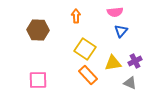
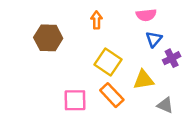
purple cross: (135, 61) -> (172, 58), moved
pink square: (38, 80) -> (75, 100), moved

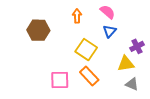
pink semicircle: (146, 15) -> (108, 12), moved, turned -133
blue triangle: (154, 39) -> (110, 31), moved
yellow triangle: (144, 80) -> (126, 64), moved

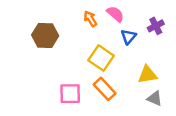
pink semicircle: (108, 12) -> (115, 14), moved
orange arrow: (77, 16) -> (90, 19), turned -32
purple cross: (137, 46) -> (156, 26), moved

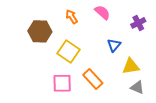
orange arrow: (90, 19) -> (72, 17), moved
blue triangle: (128, 37) -> (114, 45), moved
yellow square: (101, 58) -> (68, 52), moved

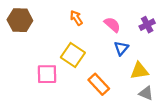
pink semicircle: (102, 12) -> (112, 25), moved
brown hexagon: (40, 31) -> (20, 20), moved
pink square: (62, 83) -> (47, 74), moved

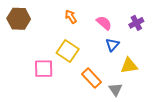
gray triangle: (146, 93) -> (116, 90), moved, turned 32

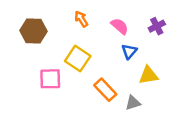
brown hexagon: (19, 19) -> (33, 31), moved
gray triangle: (116, 90) -> (133, 103), turned 48

